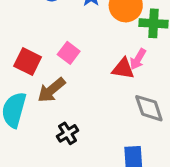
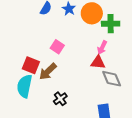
red square: (28, 62) -> (31, 65), moved
red triangle: (123, 69) -> (98, 62), moved

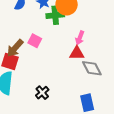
green cross: (111, 24) -> (55, 15), moved
brown arrow: (48, 72) -> (15, 48), moved

